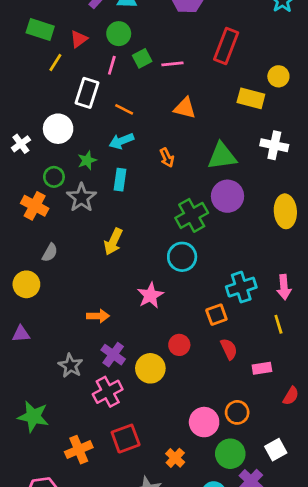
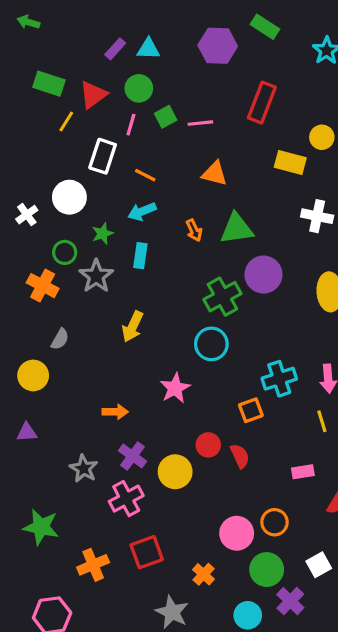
red triangle: (79, 39) -> (93, 95), size x1.4
green triangle: (222, 156) -> (237, 229), moved
red semicircle: (229, 349) -> (240, 456), moved

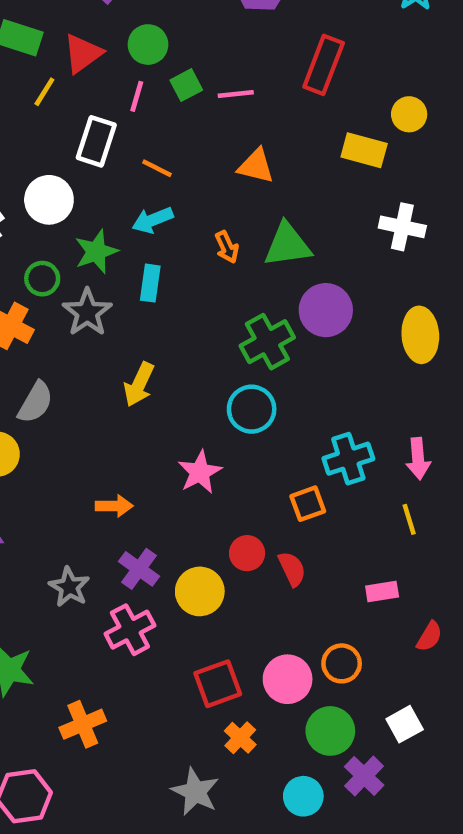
green star: (103, 234) -> (96, 252), size x1.4
gray semicircle: (60, 339) -> (35, 402), size x1.4
red square: (147, 552) -> (218, 684), moved

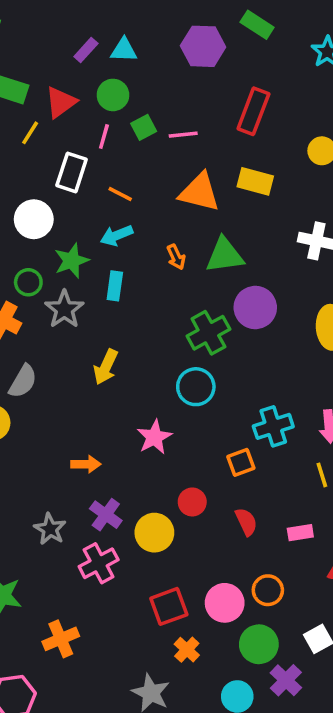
yellow rectangle: (364, 150) -> (255, 181), moved
orange triangle: (256, 166) -> (199, 192), size x1.4
red semicircle: (292, 569) -> (246, 522), moved

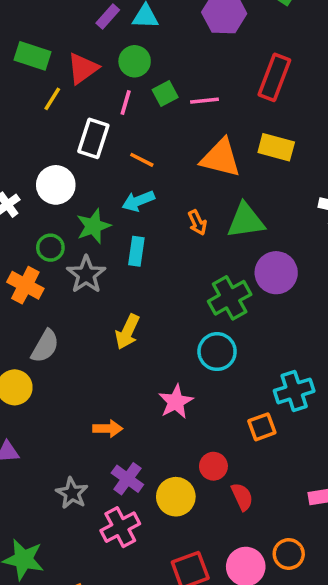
red semicircle: (246, 522) -> (242, 497), moved

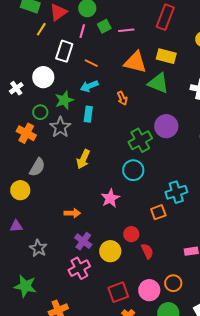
green triangle: (246, 221) -> (158, 83), moved, turned 30
gray star: (72, 493) -> (38, 248), moved

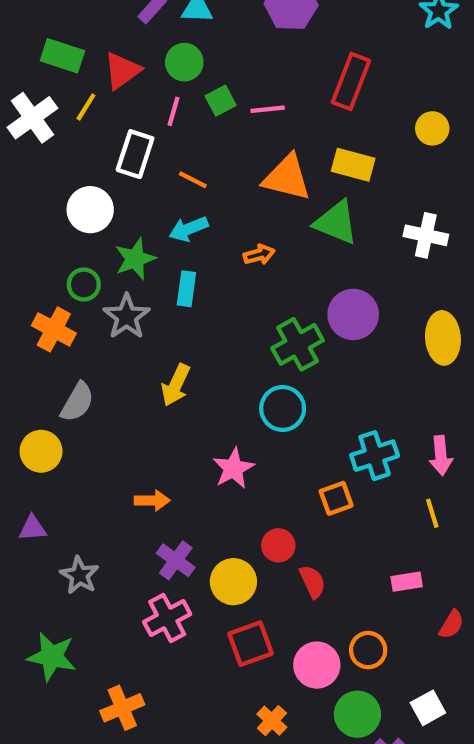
white cross: (16, 88) -> (32, 118), moved, size x1.6
orange arrow: (122, 98) -> (259, 255), turned -80
red square: (118, 292) -> (251, 644), moved

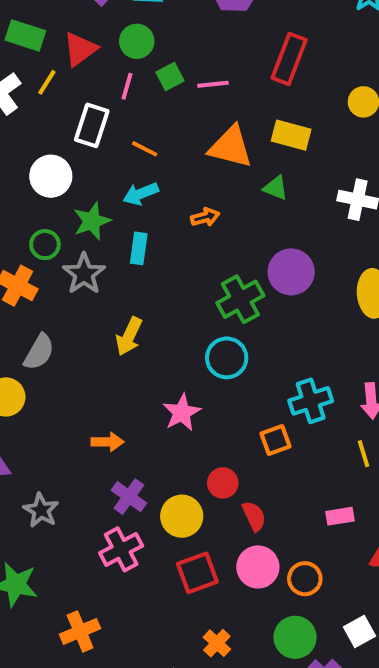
green triangle: (336, 222) -> (275, 188), size x0.6
pink circle: (317, 665) -> (258, 567), moved

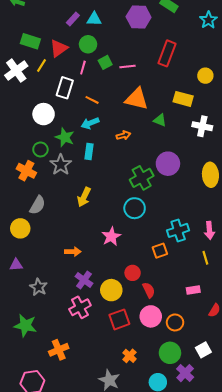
yellow rectangle: (291, 135) -> (183, 99), moved
green star: (92, 221) -> (65, 137), turned -30

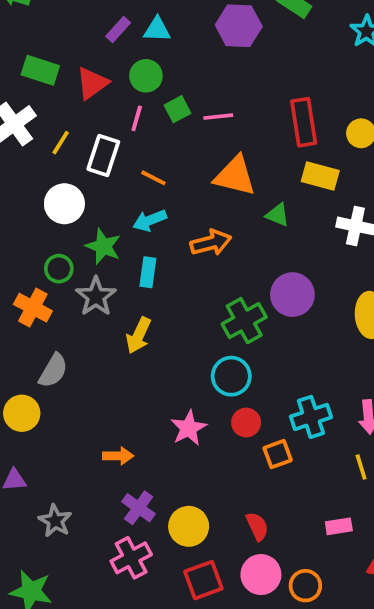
red rectangle: (167, 53) -> (304, 122), moved, turned -30
yellow line: (41, 66) -> (61, 143), moved
orange arrow: (123, 135) -> (211, 243), size x1.5
yellow arrow: (84, 197) -> (139, 335), moved
red circle: (133, 273) -> (246, 423), moved

